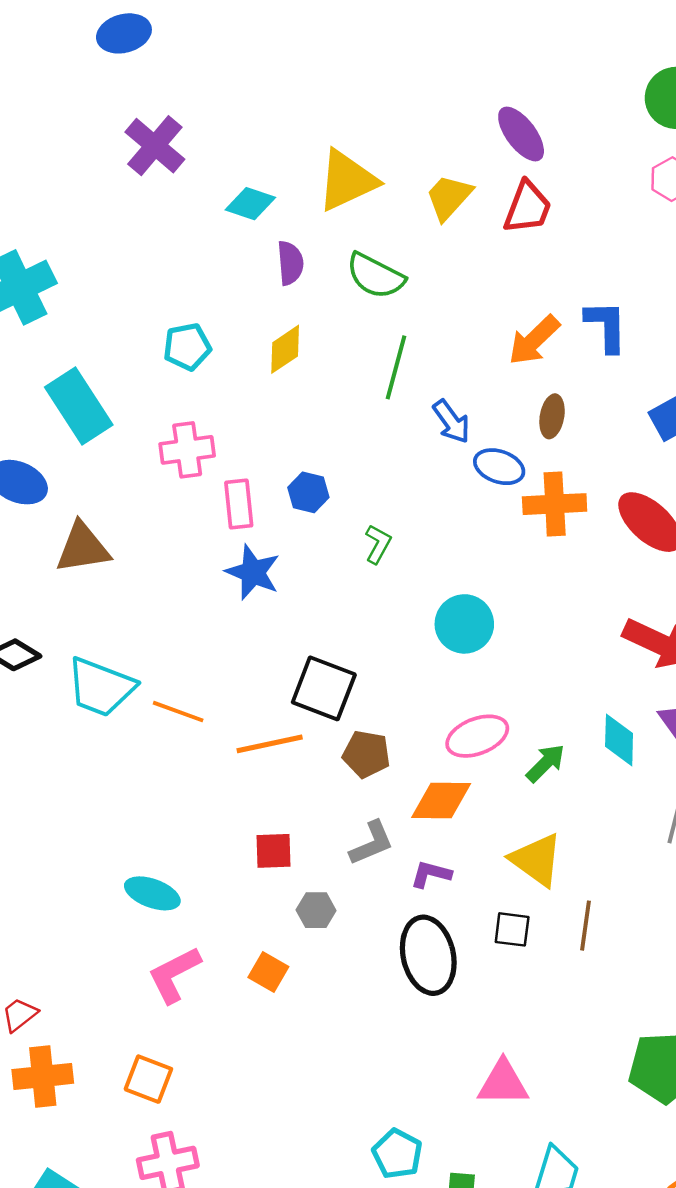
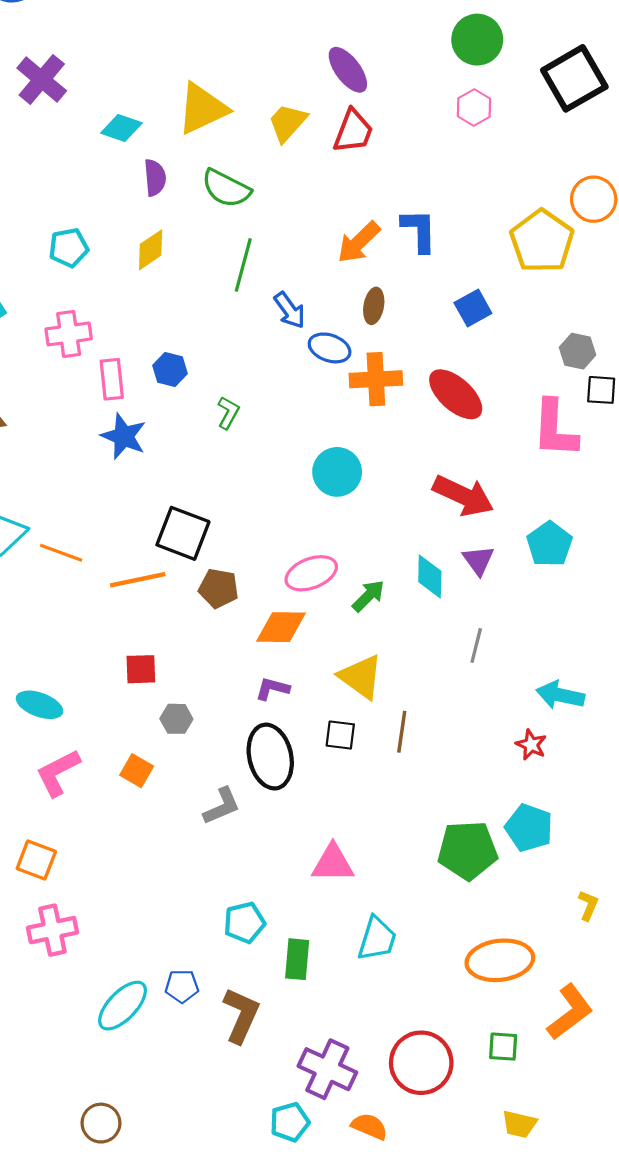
cyan circle: (464, 624) -> (337, 472), moved
gray L-shape: (372, 843) -> (222, 806), moved
cyan pentagon: (397, 1154) -> (244, 923), turned 30

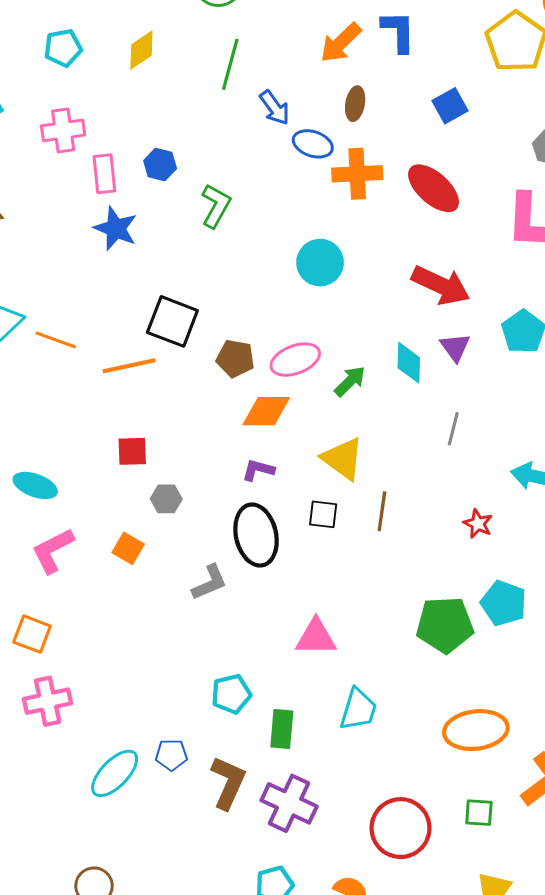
green L-shape: (228, 413) -> (216, 206), size x1.4
brown pentagon: (218, 588) -> (235, 359), moved
red star: (531, 745) -> (478, 524), moved
purple cross: (327, 1069) -> (289, 803), moved

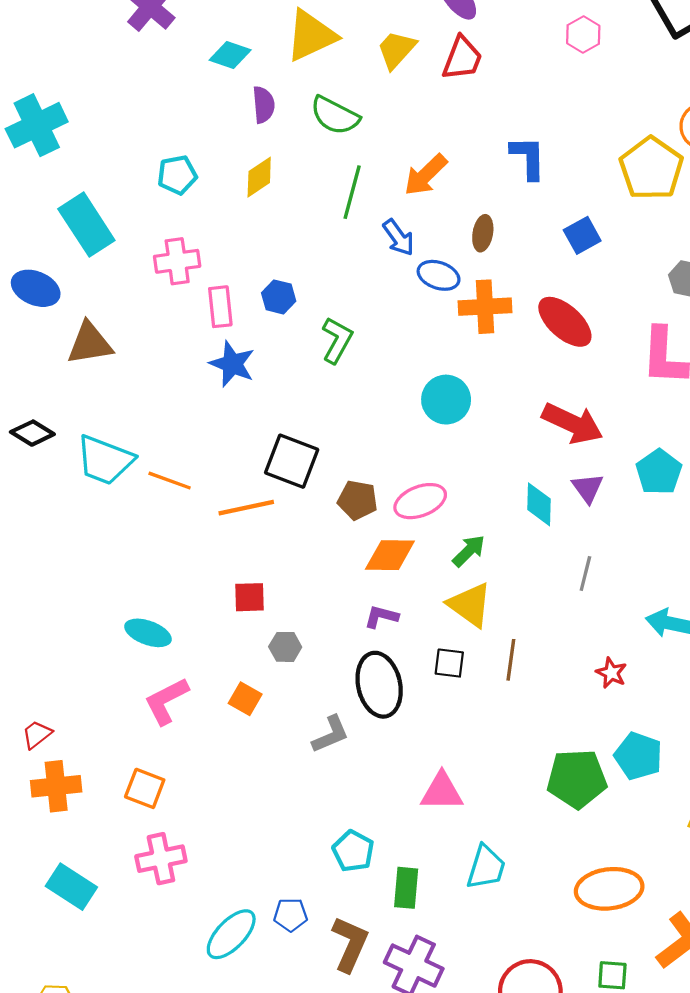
orange arrow: (341, 43) -> (426, 175), moved
green arrow: (350, 381) -> (469, 551), moved
cyan pentagon: (231, 694) -> (353, 851), turned -30

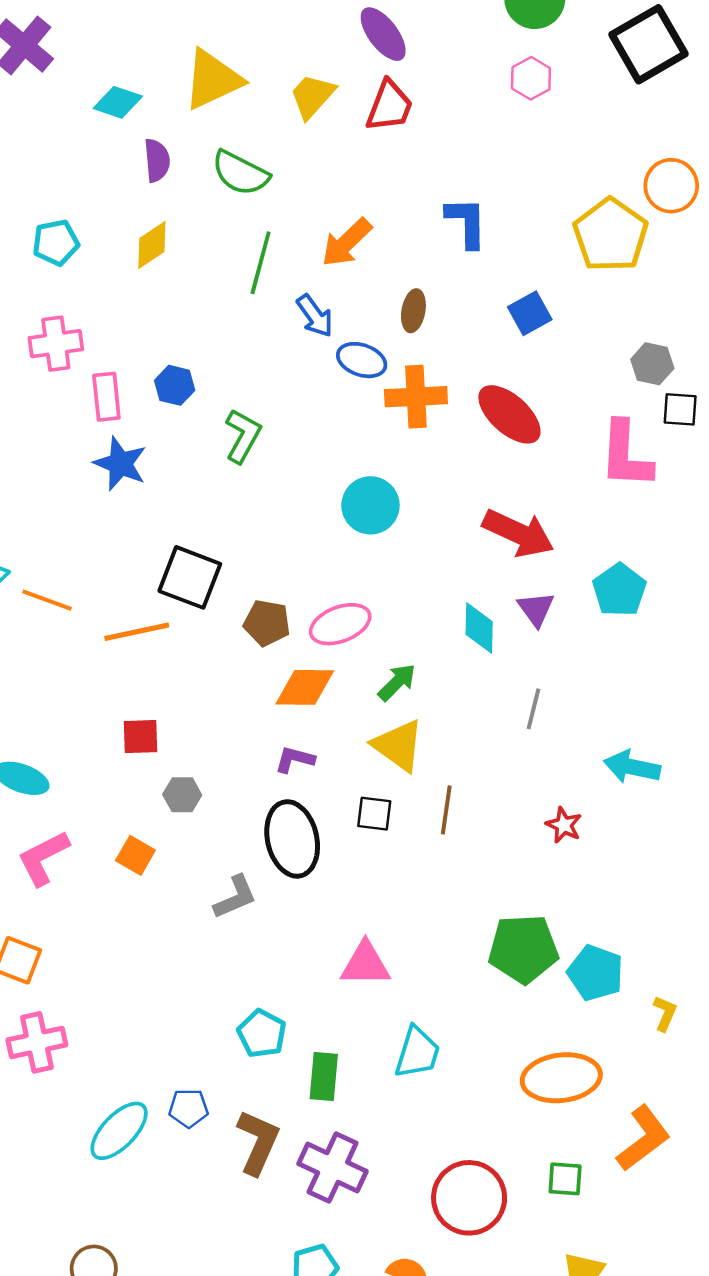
cyan pentagon: (638, 756) -> (595, 973), moved

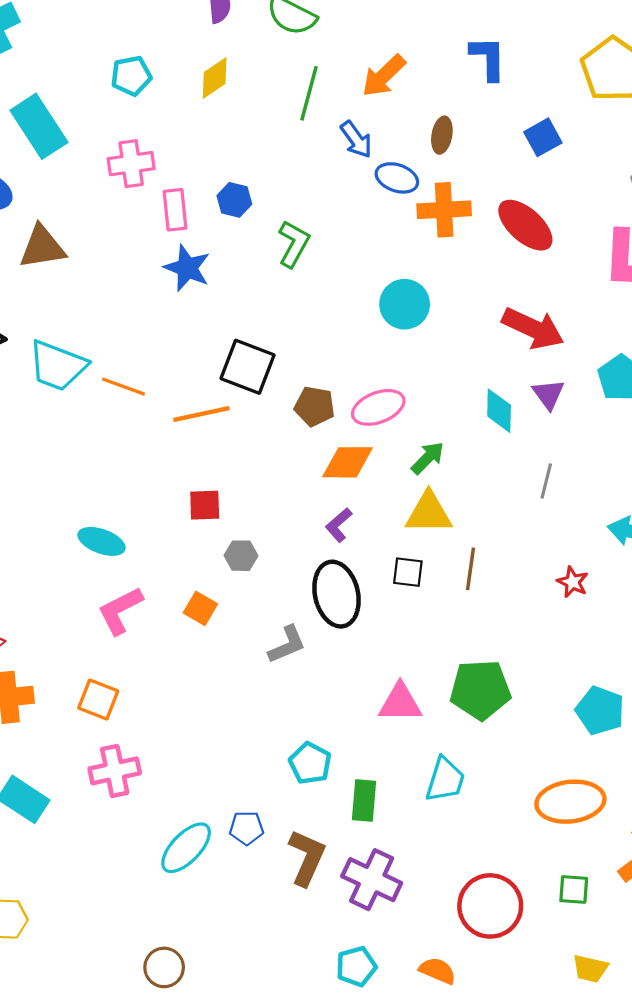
yellow triangle: (398, 745) -> (429, 513), turned -36
purple L-shape: (295, 759) -> (339, 525), turned -56
green pentagon: (523, 949) -> (480, 690), moved

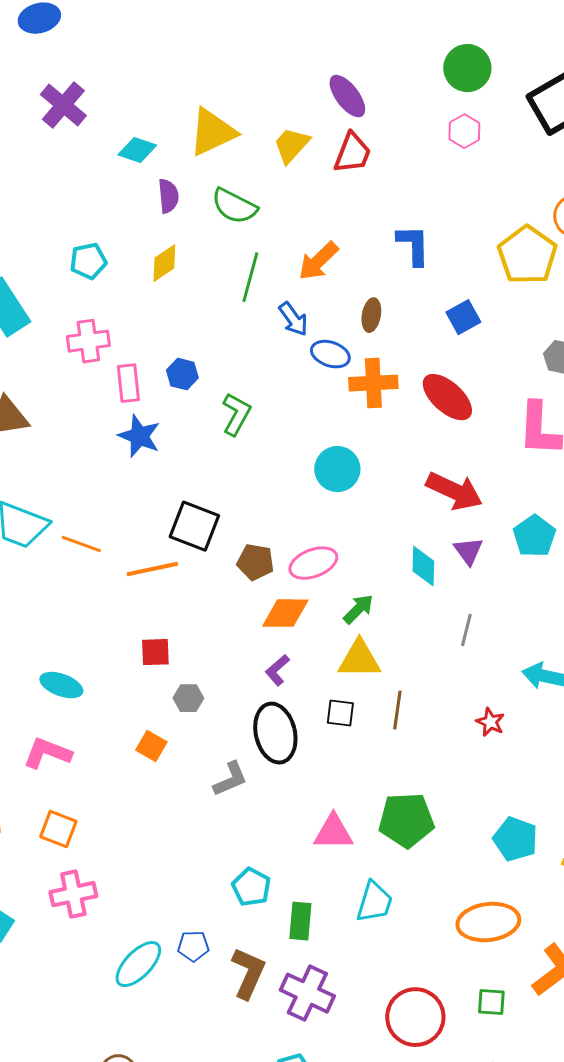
pink L-shape: (120, 611) -> (47, 753), moved, turned 48

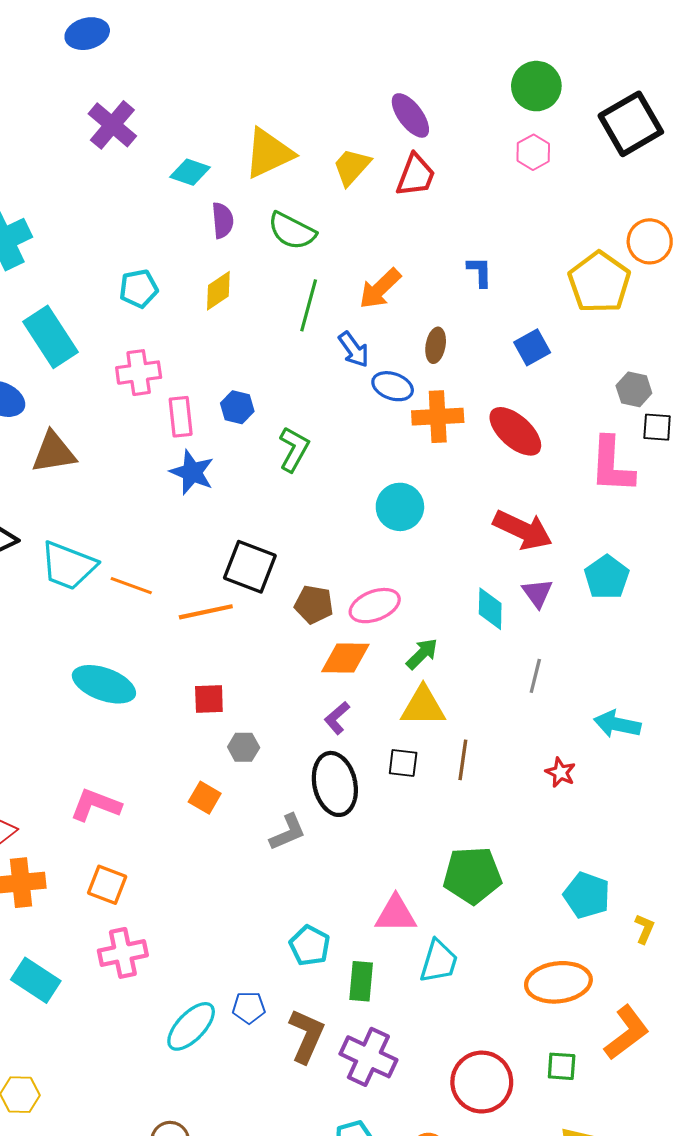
blue L-shape: (413, 245) -> (480, 272), size x0.7
cyan ellipse: (61, 685) -> (104, 684), moved, size x1.4
pink triangle: (333, 832) -> (396, 914), moved

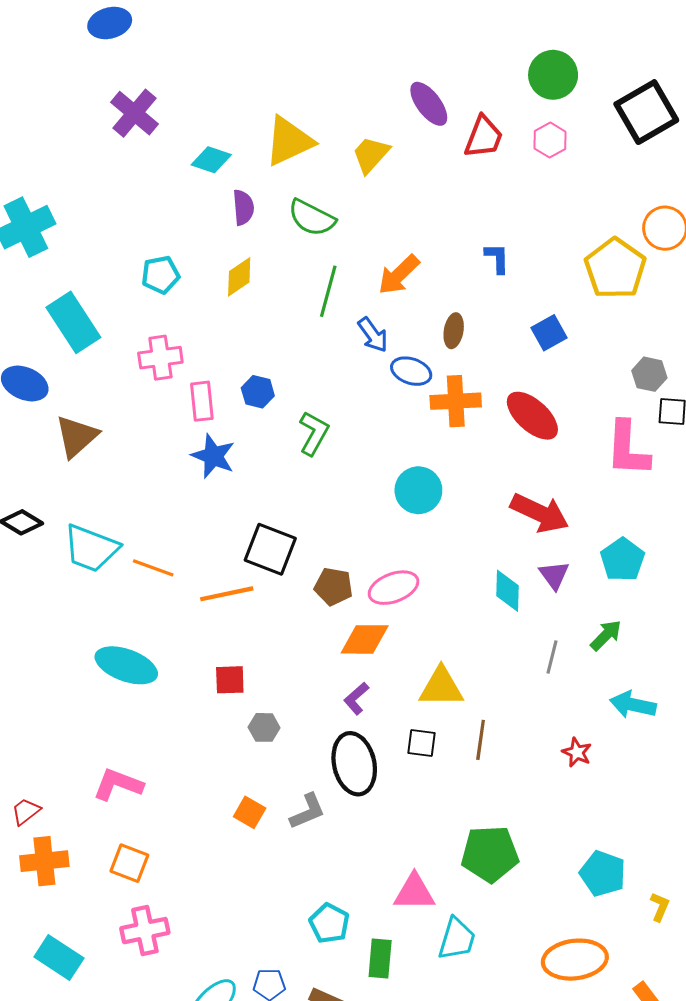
red trapezoid: (416, 175) -> (484, 137), moved
brown triangle: (54, 452) -> (77, 436), turned -33
green arrow: (422, 654) -> (606, 635), moved
orange square: (205, 798) -> (250, 812), moved

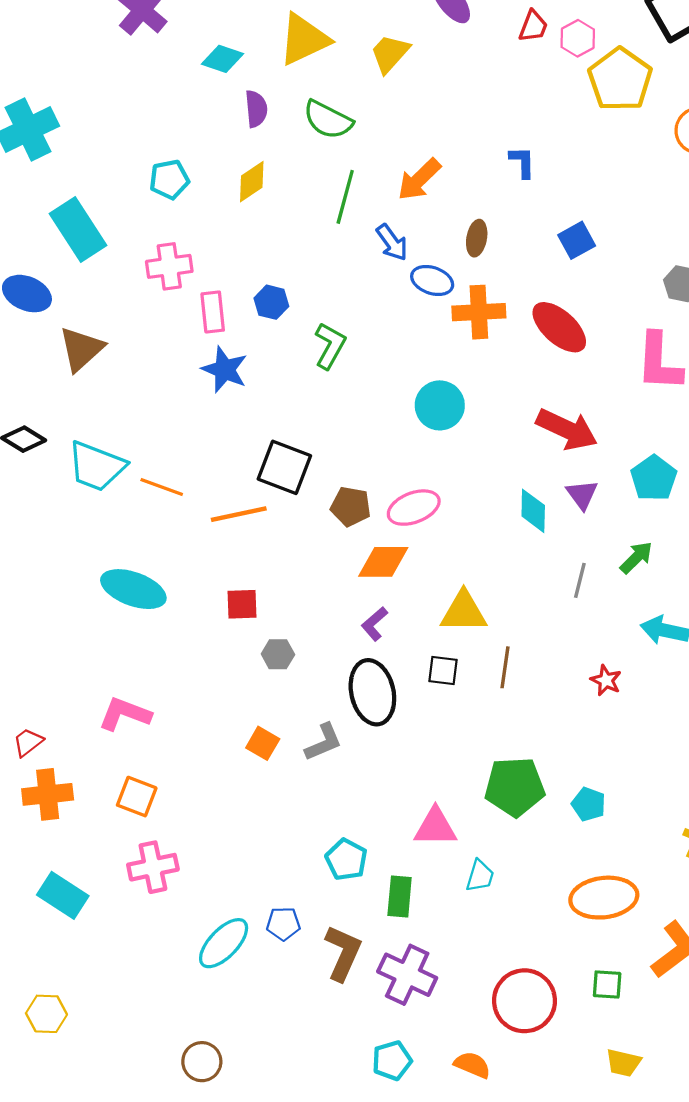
red trapezoid: (484, 137) -> (533, 26), moved, size x0.7
yellow pentagon: (615, 269) -> (620, 80), moved
cyan pentagon: (603, 874) -> (589, 804), moved, size x0.7
cyan trapezoid: (457, 939) -> (480, 876), size x0.7

